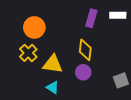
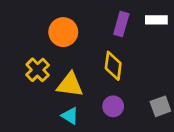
orange circle: (34, 27) -> (63, 32), moved
purple circle: (83, 72) -> (113, 106), moved

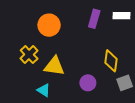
yellow diamond: (113, 66) -> (111, 61), moved
cyan triangle: (70, 116) -> (44, 90), moved

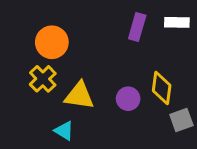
orange circle: (49, 25) -> (52, 42), moved
purple circle: (88, 83) -> (128, 99), moved

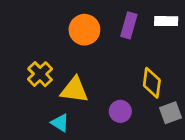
orange circle: (52, 42) -> (84, 30), moved
purple circle: (128, 99) -> (120, 111), moved

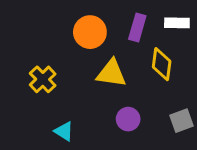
yellow diamond: (152, 83) -> (162, 64), moved
yellow triangle: (74, 90) -> (111, 73), moved

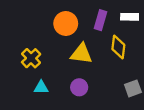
purple circle: (128, 119) -> (79, 87), moved
cyan triangle: (64, 131) -> (41, 87), moved, turned -32

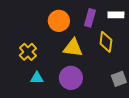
purple circle: (79, 87) -> (71, 78), size x1.5

